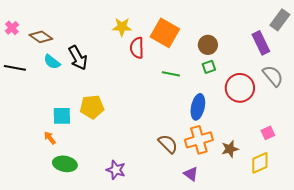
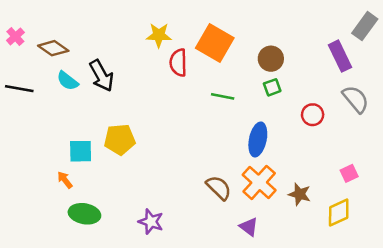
red circle: (240, 88) -> (313, 115), size x0.6
orange cross: (199, 140) -> (259, 182), turned -32
brown star: (230, 149) -> (300, 194), turned 30

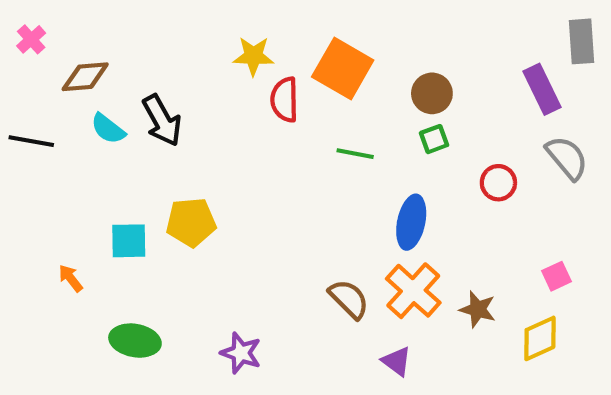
gray rectangle: (365, 26) -> (581, 41), turned -40
pink cross: (15, 36) -> (31, 39), moved
brown diamond: (53, 48) -> (85, 77), turned -40
orange arrow: (65, 180) -> (71, 278), moved

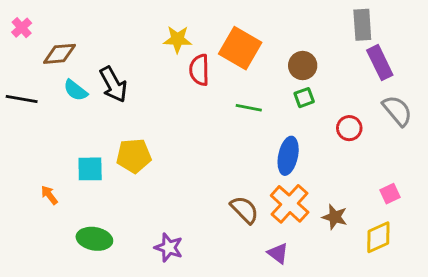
gray rectangle: (581, 41) -> (362, 25), moved

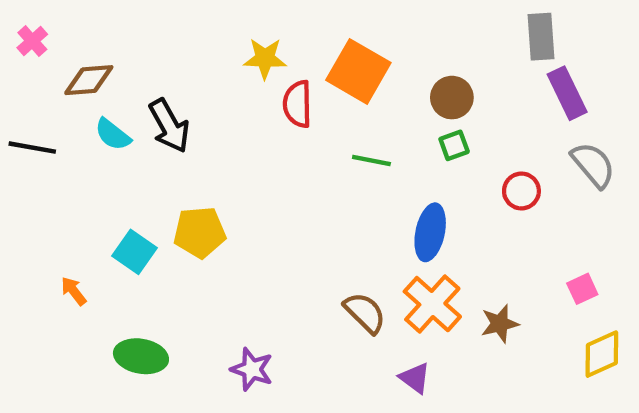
cyan square: (90, 169) -> (134, 252), turned 36
brown star: (335, 217) -> (500, 324), turned -30
yellow diamond: (378, 237) -> (602, 354), moved

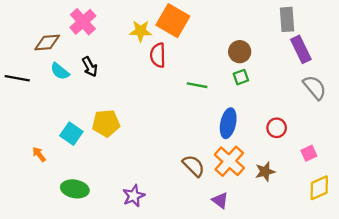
pink cross: (32, 41) -> (83, 22), moved, size x1.6
orange square: (358, 71) -> (173, 21), moved
black arrow: (169, 126) -> (90, 67), size x0.7
red circle: (521, 191) -> (277, 128), moved
purple star: (252, 369) -> (134, 196), turned 30

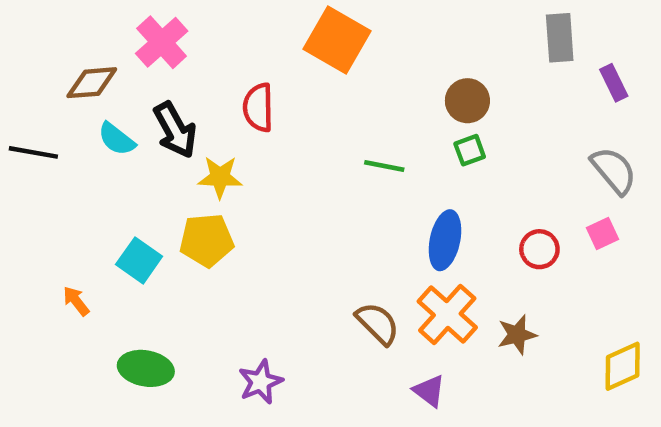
yellow star: (141, 31) -> (220, 177), moved
purple rectangle: (301, 49) -> (614, 83), moved, size x0.7
red semicircle: (158, 55) -> (258, 107), moved
black arrow: (90, 67) -> (175, 130), size x1.4
pink square: (309, 153) -> (602, 233), moved

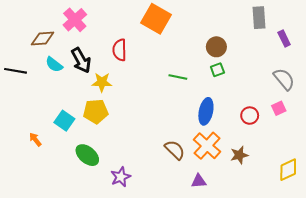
green ellipse: (146, 368) -> (87, 155), moved, turned 30
purple triangle: (429, 391) -> (199, 181), turned -42

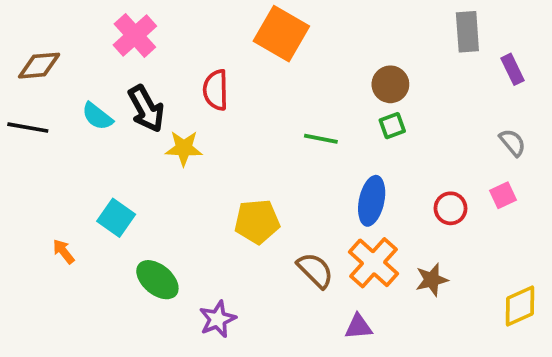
brown diamond: (43, 38) -> (39, 66), moved
gray semicircle: (284, 79) -> (512, 143), size x0.7
yellow pentagon: (96, 111) -> (257, 221), moved

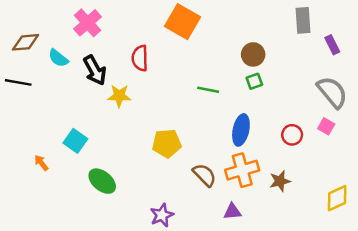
cyan semicircle: (97, 116) -> (58, 58), moved
gray semicircle: (512, 143) -> (332, 92), size x1.8
pink square: (503, 195) -> (326, 126), turned -35
orange cross: (373, 263) -> (242, 170), turned 32
purple star: (218, 319) -> (162, 215), moved

